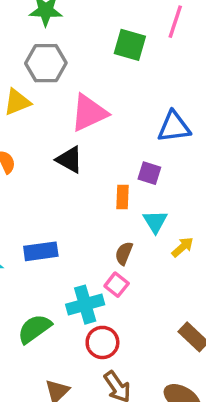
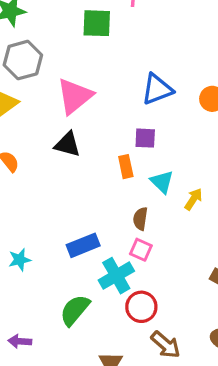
blue rectangle: (41, 251) -> (83, 245), moved

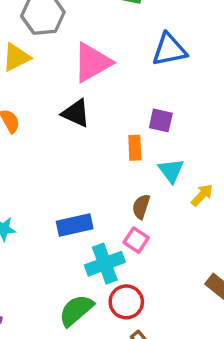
blue triangle: (157, 89) -> (169, 50), moved
green semicircle: (75, 310) -> (76, 310), moved

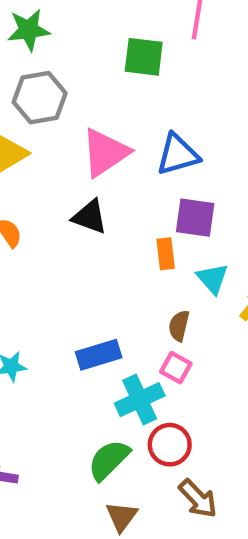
blue triangle: (169, 50) -> (178, 155), moved
purple square: (161, 120) -> (195, 218), size x1.4

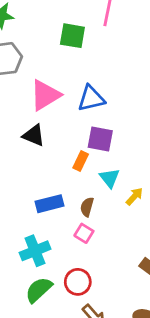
orange rectangle: (166, 254) -> (81, 161), turned 30
blue rectangle: (99, 355) -> (50, 204), moved
cyan cross: (140, 400) -> (35, 251), moved

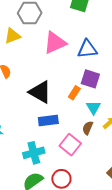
black triangle: (34, 135) -> (40, 92), moved, size x1.4
brown semicircle: (87, 207) -> (88, 128), moved
pink square: (84, 233) -> (70, 145), size x1.5

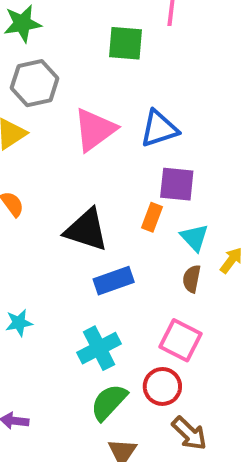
pink square: (70, 145) -> (181, 340), moved

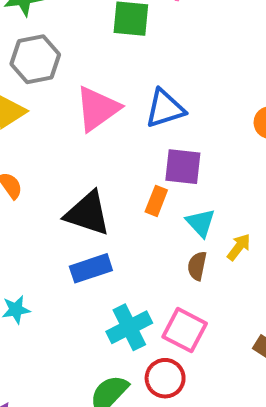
blue rectangle: (114, 281) -> (91, 268), moved
cyan cross: (99, 348) -> (129, 327), moved

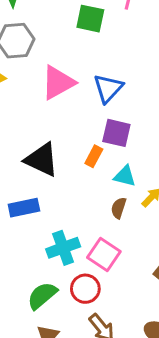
blue triangle: (165, 108) -> (108, 88), turned -36
cyan triangle: (201, 223) -> (125, 176), turned -40
blue rectangle: (91, 268) -> (24, 208), moved

